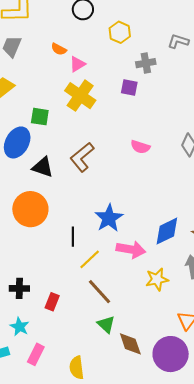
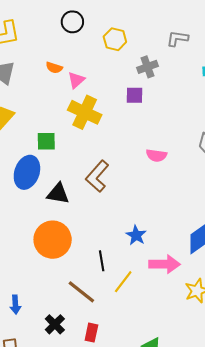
blue star: (109, 218) -> (136, 235), size x0.7
black cross: (19, 288) -> (55, 324), turned -36
brown line: (99, 292) -> (81, 292), moved

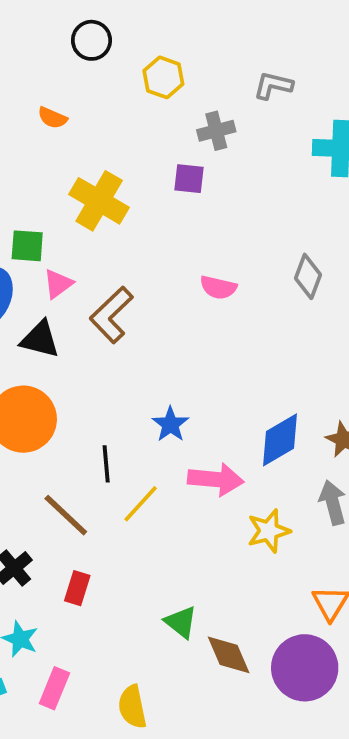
pink triangle: (76, 80) -> (58, 284), moved

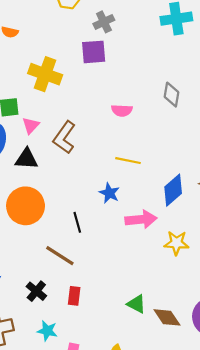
purple square: (189, 179) -> (94, 52), size x1.4
yellow line: (141, 504) -> (128, 161), moved, turned 70
yellow star: (269, 531) -> (176, 243), turned 30

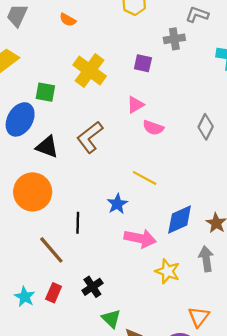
gray cross: (104, 22) -> (174, 39), moved
purple square: (94, 52) -> (143, 63), size x0.7
pink triangle: (31, 126) -> (135, 105), moved
black cross: (36, 291) -> (92, 287), moved
cyan star: (47, 331) -> (25, 297), moved

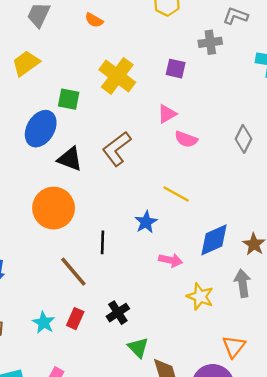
pink arrow: (140, 238) -> (171, 260), size x0.7

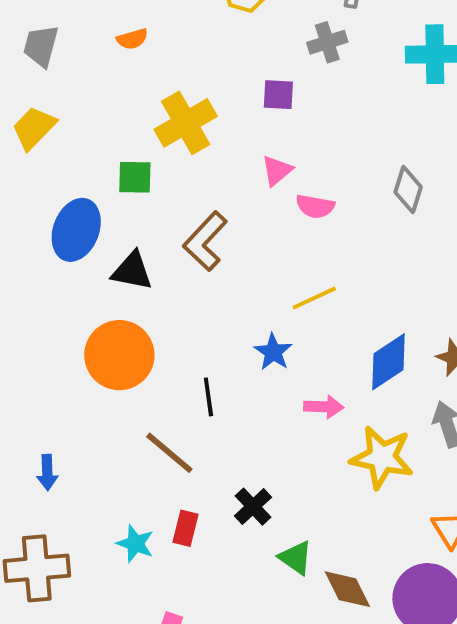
orange semicircle: (94, 20) -> (132, 39), turned -36
yellow cross: (117, 76) -> (186, 123), turned 33
green square: (69, 99) -> (135, 177), moved
yellow line: (176, 194) -> (314, 298), turned -44
yellow star: (200, 296) -> (382, 457), size x1.4

